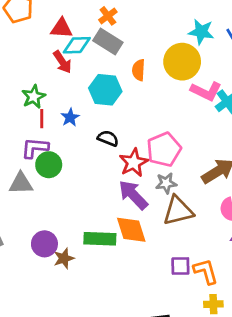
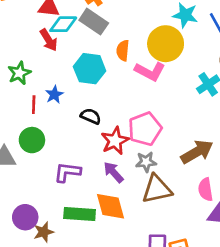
pink L-shape: (206, 91) -> (150, 71), moved
red line: (42, 119) -> (34, 105), moved
purple L-shape: (35, 148) -> (67, 172), moved
purple arrow: (133, 195) -> (113, 172), size x0.7

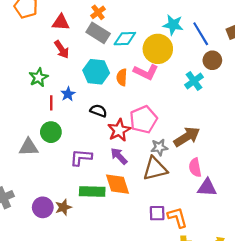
cyan diamond: (63, 24) -> (125, 39), moved
orange semicircle: (123, 50) -> (122, 77), moved
gray star: (146, 162) -> (159, 147), moved
purple circle: (25, 217) -> (43, 207), moved

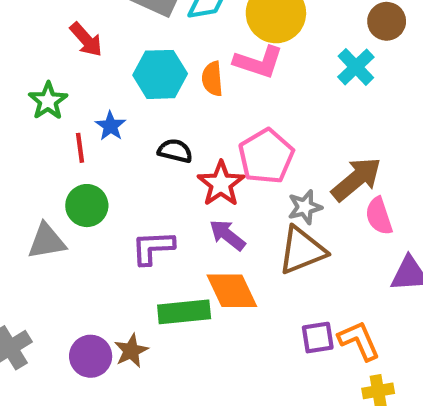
pink semicircle: (195, 168) -> (379, 216), moved

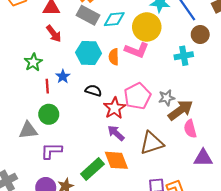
cyan cross: (356, 67) -> (184, 56), turned 30
gray star: (305, 207) -> (167, 98), moved
purple L-shape: (153, 248) -> (51, 151), moved
green rectangle: (184, 312) -> (92, 169), turned -40

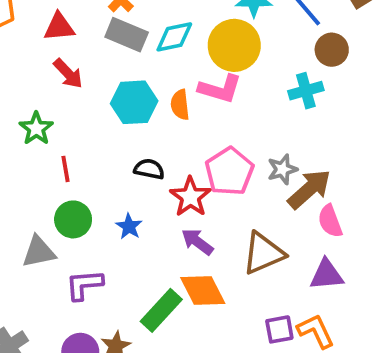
blue star: (63, 76) -> (129, 226), moved
purple triangle: (203, 158) -> (327, 275), moved

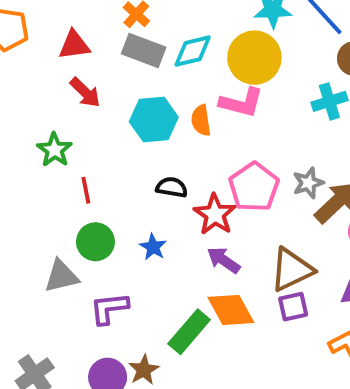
purple square: (279, 329) -> (293, 307), moved

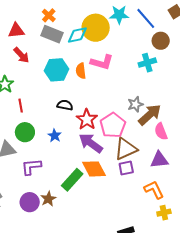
yellow circle: (254, 58) -> (96, 28), moved
pink pentagon: (254, 187) -> (113, 125), moved
purple arrow: (224, 260) -> (91, 143), size x1.4

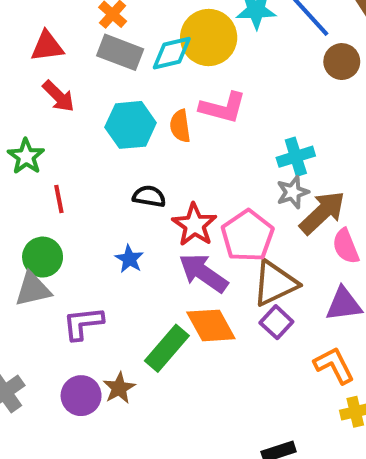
cyan cross: (147, 63) -> (296, 157), moved
green circle: (25, 132) -> (43, 257), moved
purple square: (126, 168) -> (276, 322), turned -35

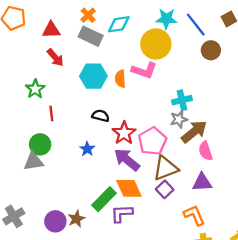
yellow circle: (209, 37) -> (156, 44), moved
cyan diamond: (172, 53) -> (119, 24), moved
purple L-shape: (83, 323) -> (122, 213), moved

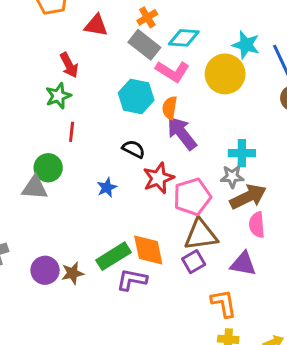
red arrow: (55, 58) -> (69, 65), moved
pink L-shape: (144, 70) -> (173, 71), moved
purple arrow: (127, 160) -> (182, 133), moved

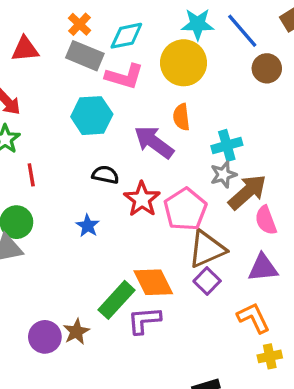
orange semicircle: (170, 108) -> (181, 117), moved

